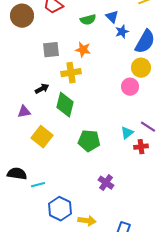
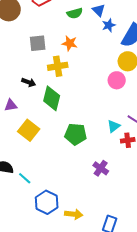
black arrow: (42, 89) -> (29, 82), turned 48
purple cross: (106, 183) -> (101, 168), moved
cyan line: (38, 185) -> (25, 178), turned 56

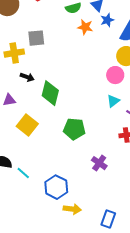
orange star: (70, 43) -> (85, 27), moved
yellow cross: (58, 66) -> (14, 53), moved
cyan triangle: (114, 126) -> (113, 101), moved
blue hexagon: (47, 202) -> (56, 187), moved

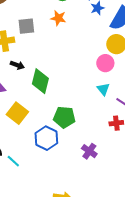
orange star: (85, 27) -> (58, 18), moved
cyan triangle: (113, 101) -> (103, 89), turned -32
blue hexagon: (56, 187) -> (46, 138), moved

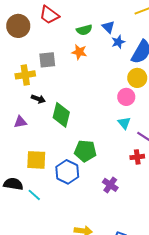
yellow square: (17, 113) -> (36, 160), moved, turned -35

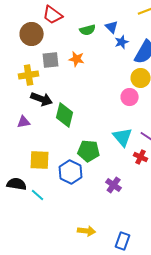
brown circle: (18, 26) -> (32, 34), moved
orange star: (79, 52) -> (77, 59), moved
black arrow: (38, 99) -> (42, 99), size x1.5
cyan triangle: (124, 123) -> (123, 137), moved, size x1.5
red cross: (137, 157) -> (141, 157), turned 32

